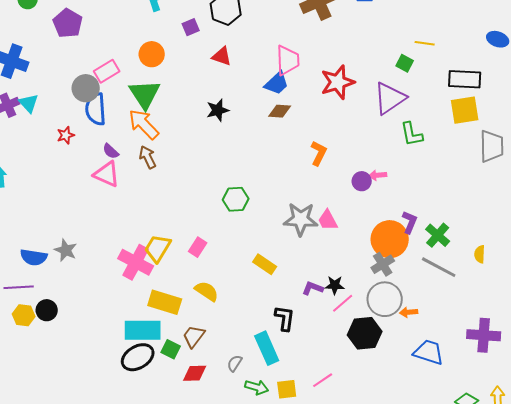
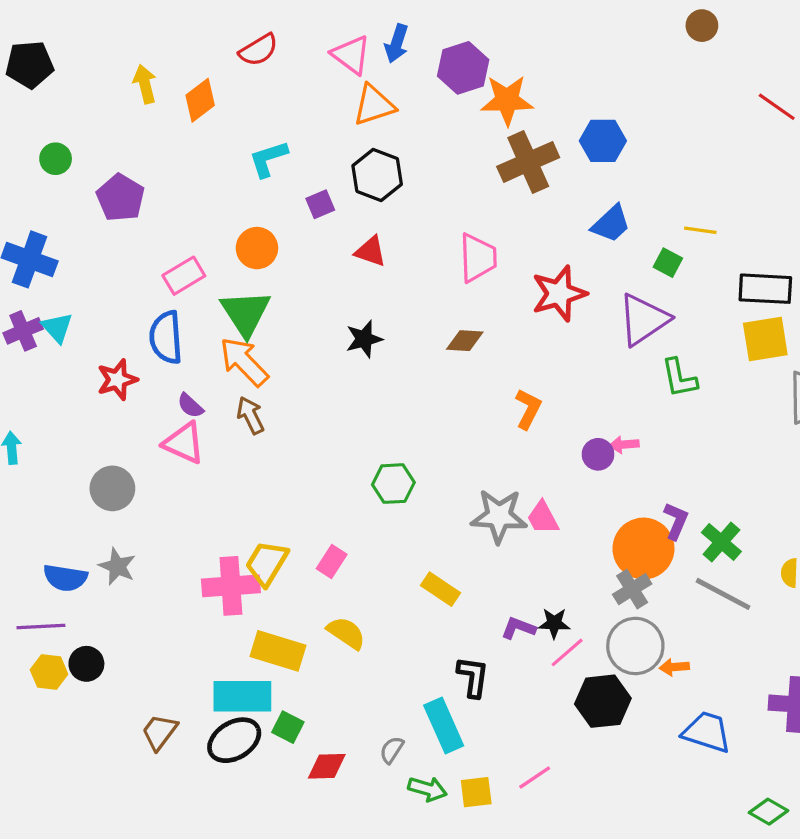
blue trapezoid: (277, 83) -> (611, 224), moved
gray circle: (86, 88) -> (112, 488), moved
red star: (66, 135) -> (117, 380), size x1.4
pink cross: (136, 262) -> (231, 586), turned -32
brown trapezoid: (194, 336) -> (159, 732), moved

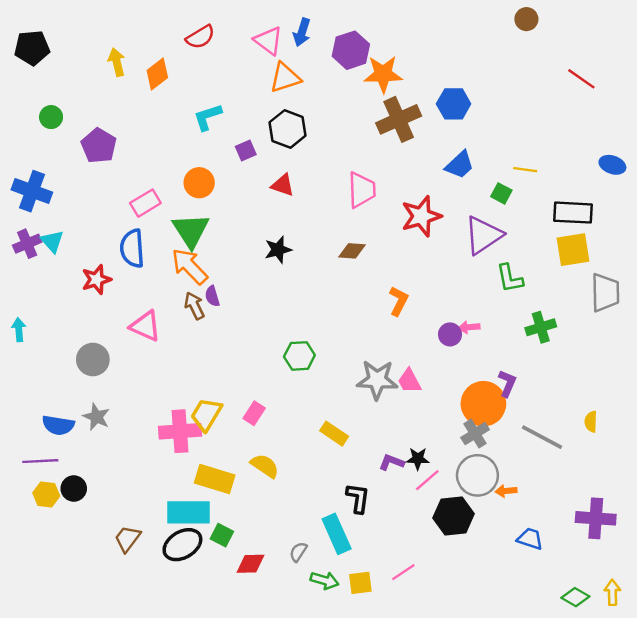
purple semicircle: (190, 406) -> (212, 296), moved, turned 30
green cross: (721, 542) -> (541, 327), moved, turned 32
blue trapezoid: (707, 732) -> (530, 539), size x0.7

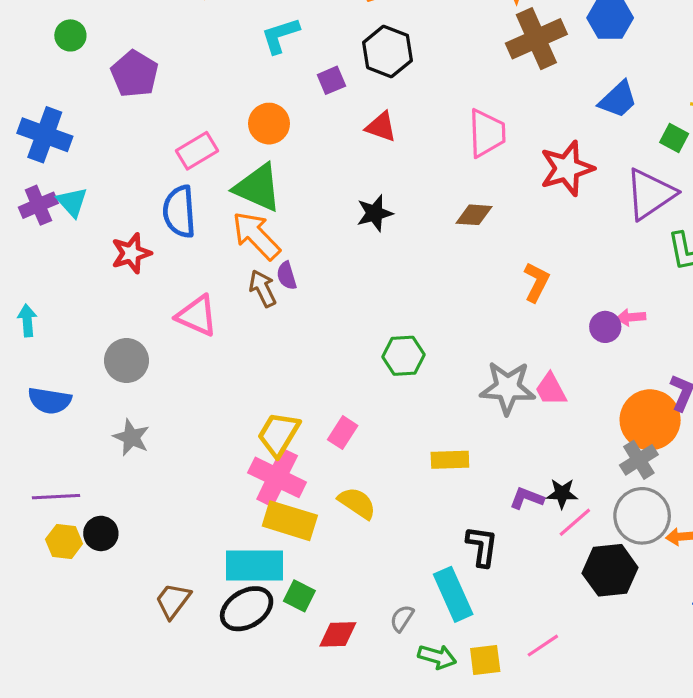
green triangle: (191, 231) -> (258, 188), turned -33
blue semicircle: (58, 425) -> (50, 401), moved
pink cross: (180, 431) -> (277, 477), moved, turned 30
yellow rectangle: (334, 434) -> (450, 460), turned -36

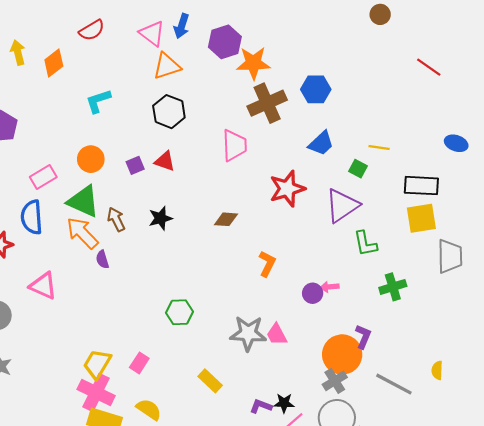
purple square: (331, 80) -> (135, 165), moved
pink trapezoid: (487, 133) -> (234, 145), moved
brown arrow: (263, 288) -> (116, 219), moved
yellow rectangle: (450, 460) -> (210, 381), turned 45

